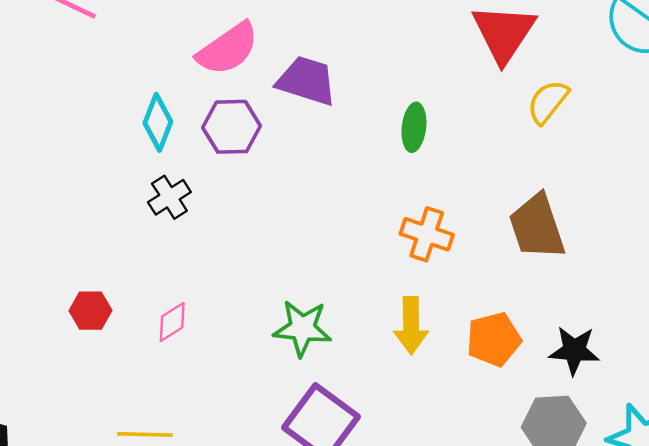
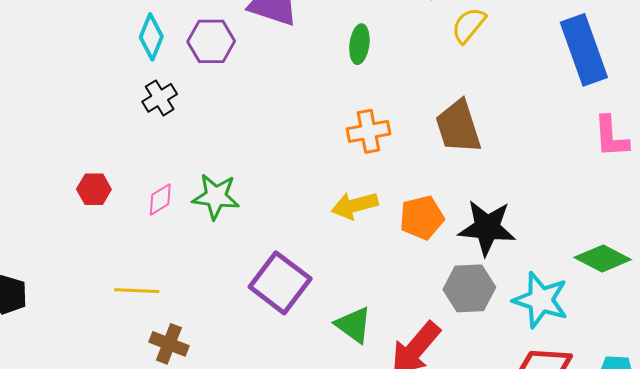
orange cross: (427, 234) -> (368, 131), turned -30
yellow arrow: (411, 326) -> (355, 205), turned 75
green star: (302, 328) -> (216, 197), moved
black star: (574, 350) -> (487, 228), size x1.4

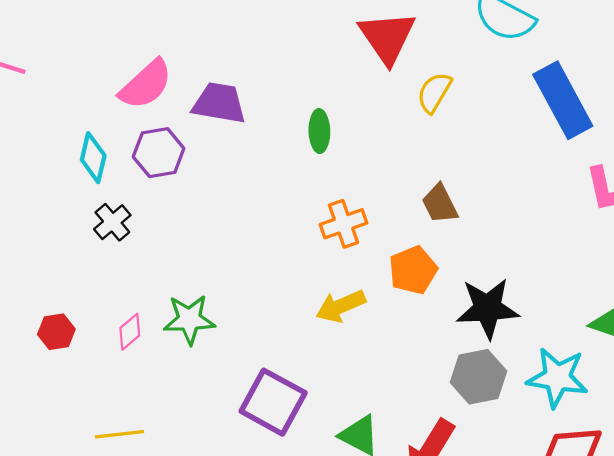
brown trapezoid: (458, 127) -> (440, 204), size x0.7
orange pentagon: (422, 218) -> (413, 270), moved

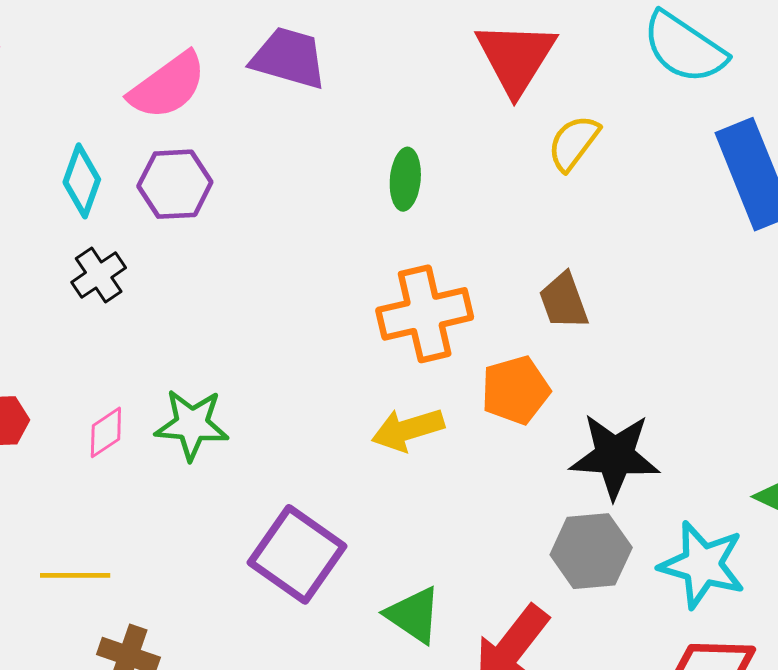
purple trapezoid: (219, 103) -> (289, 58), moved
orange cross: (343, 224) -> (425, 314), size x1.4

